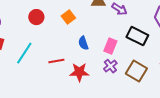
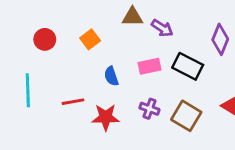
pink rectangle: (110, 46) -> (149, 66), moved, turned 56
cyan line: (24, 53) -> (28, 90), turned -35
purple cross: (110, 66) -> (149, 109), turned -32

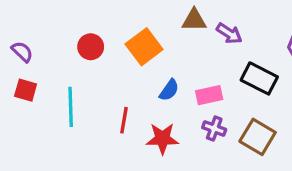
orange square: (90, 39) -> (144, 47), size x1.5
pink rectangle: (149, 66) -> (209, 95), moved
blue semicircle: (111, 76) -> (169, 90), turned -126
red line: (73, 102) -> (124, 120), turned -70

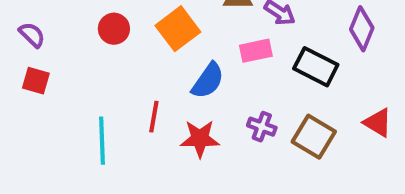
blue semicircle: (169, 90) -> (208, 81), size x1.4
pink rectangle: (209, 95) -> (256, 51), moved
cyan line: (71, 107) -> (102, 141), moved

